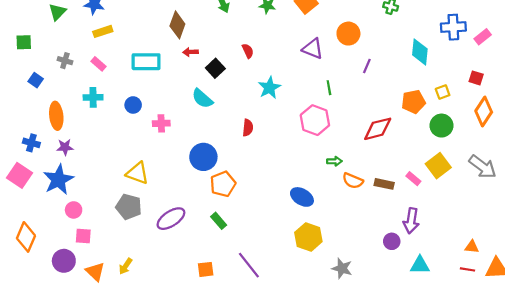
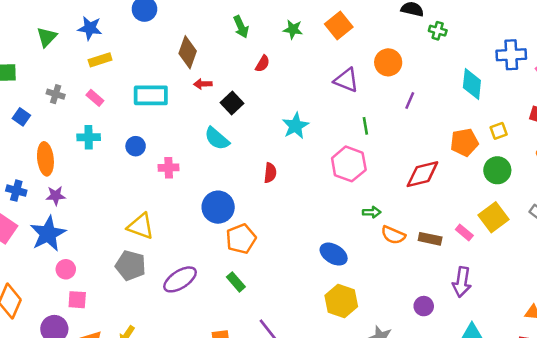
red semicircle: (248, 51) -> (263, 64), moved, turned 56
purple circle: (392, 241) -> (424, 306), moved

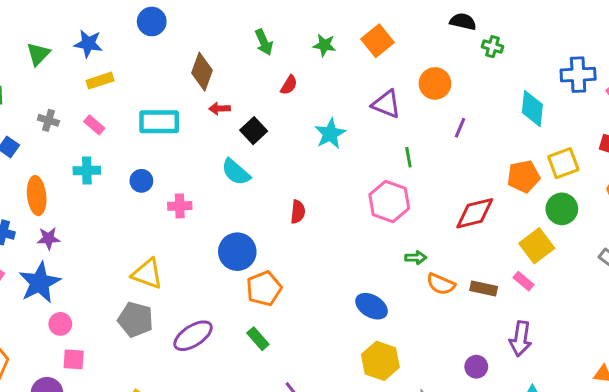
cyan star: (296, 126) -> (330, 134), moved
yellow square: (499, 131) -> (563, 163), size x1.5
yellow square: (494, 217) -> (537, 246), moved

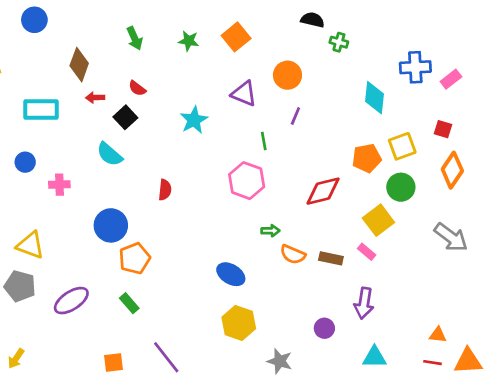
red semicircle: (289, 85) -> (137, 88), moved, turned 96
purple line: (460, 128) -> (295, 116), moved

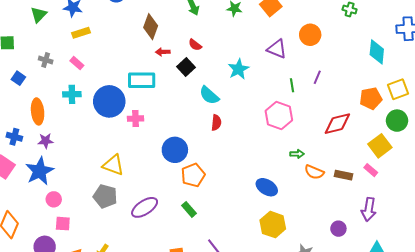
cyan rectangle: (41, 109) -> (142, 80), moved
purple line: (295, 116) -> (317, 77), moved
cyan semicircle: (110, 154) -> (209, 95), moved
blue circle: (25, 162) -> (109, 101), size x2.0

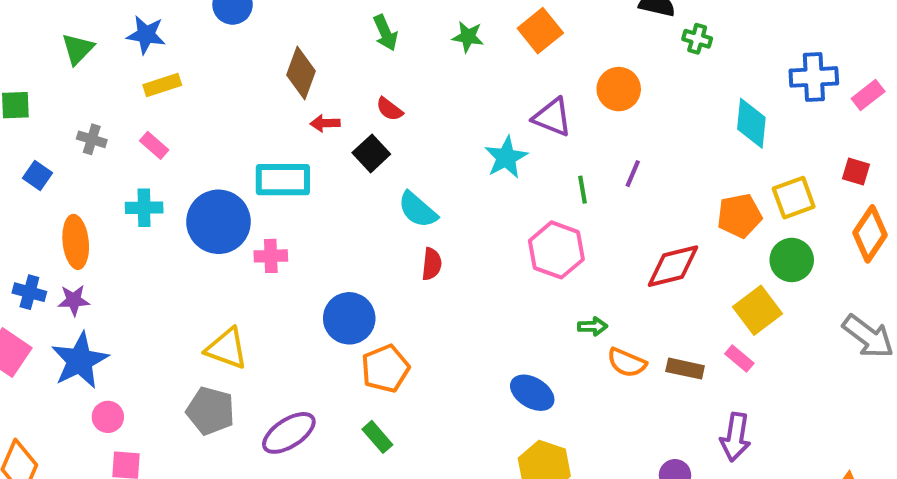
cyan star: (238, 69) -> (506, 157), moved
purple star: (46, 141) -> (74, 300), moved

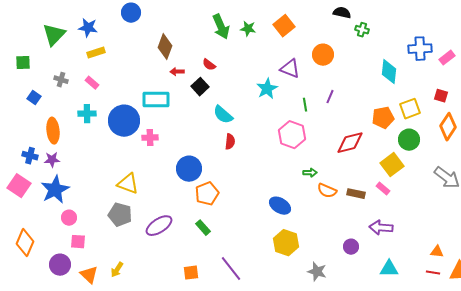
green arrow: (385, 33) -> (221, 27), moved, size x1.4
green triangle: (78, 49) -> (54, 35), size x1.4
purple arrow: (735, 437) -> (381, 228), turned 85

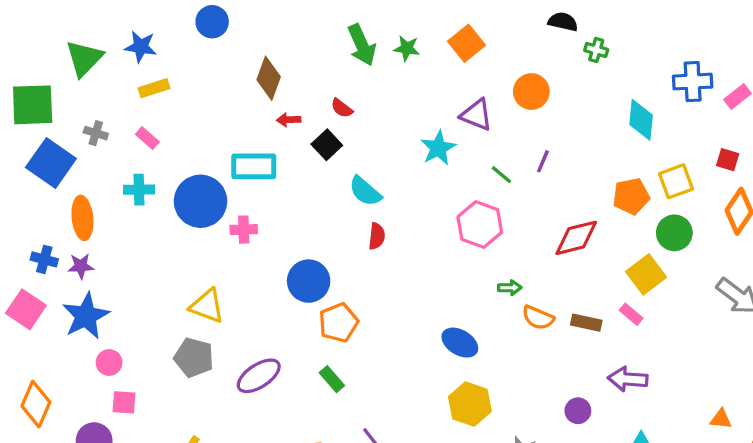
green square: (23, 63) -> (33, 105), size x1.8
blue square: (34, 98) -> (51, 163), size x2.0
green line: (305, 105) -> (501, 175), turned -40

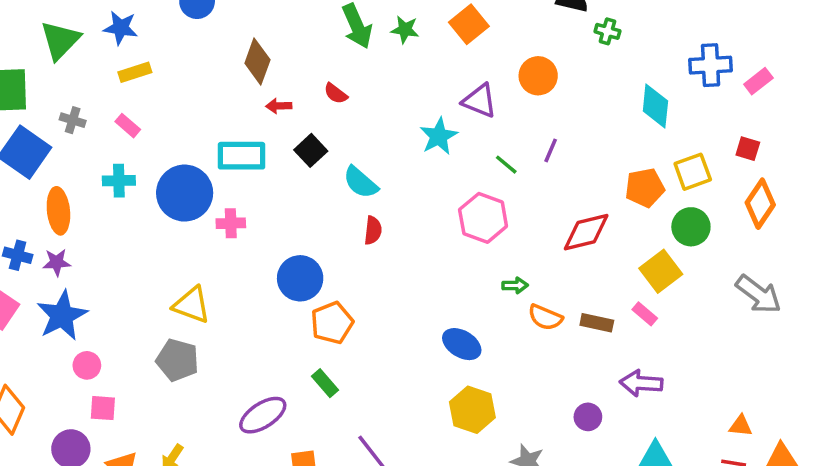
black square: (327, 145) -> (311, 150), moved
purple ellipse: (259, 376) -> (263, 415), moved

